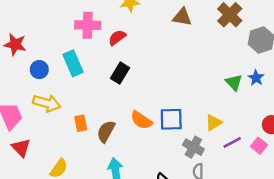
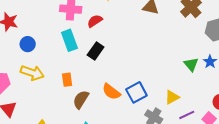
cyan rectangle: (73, 63) -> (69, 40), moved
blue square: (171, 119) -> (136, 92), turned -30
orange rectangle: (81, 123) -> (67, 80), moved

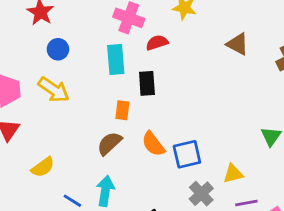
black rectangle: (96, 51) -> (147, 83), turned -54
orange rectangle: (67, 80) -> (122, 110), moved

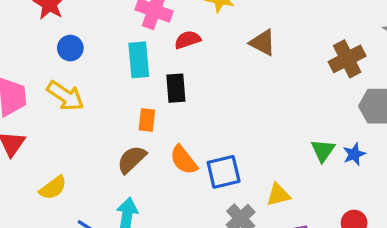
brown triangle: (238, 44) -> (263, 43), moved

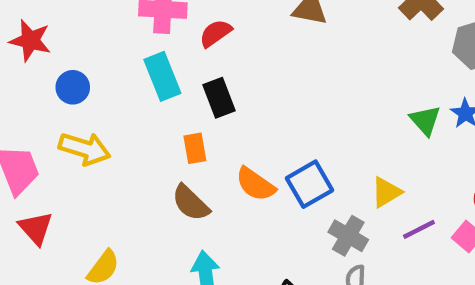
brown semicircle: (132, 159) -> (191, 203), turned -76

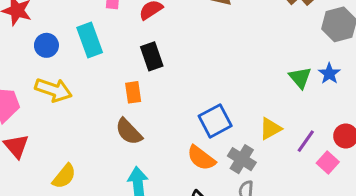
cyan rectangle: (162, 76) -> (90, 40), moved
orange semicircle: (255, 184) -> (201, 158), moved
purple line: (419, 229) -> (306, 141), moved, turned -30

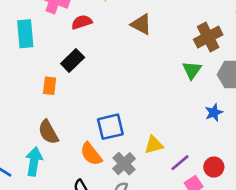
black rectangle: (152, 56) -> (73, 60), turned 50
green triangle: (300, 78) -> (192, 70), moved
brown semicircle: (129, 132) -> (48, 132), moved

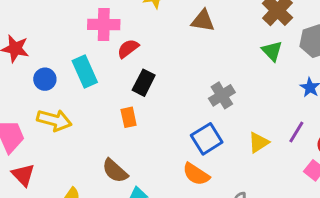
red semicircle: (82, 22) -> (128, 49), moved
brown semicircle: (48, 132) -> (115, 171), moved
purple line: (180, 163) -> (296, 132), moved
gray cross: (124, 164) -> (222, 95), moved, turned 30

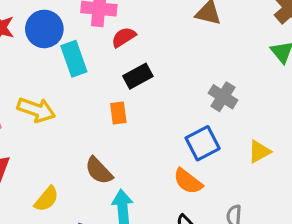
blue circle: (45, 79) -> (44, 29), moved, size x1.5
black rectangle: (144, 83) -> (138, 76), turned 30
gray cross: (222, 95) -> (223, 97), turned -30

